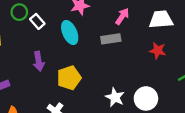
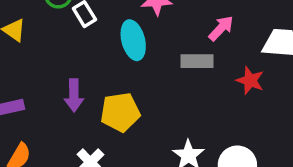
red star: (158, 51) -> (250, 81), moved
purple arrow: (39, 61) -> (74, 95), moved

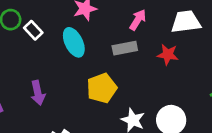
yellow pentagon: (120, 112) -> (102, 88), moved

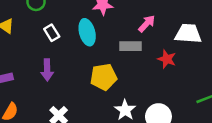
white rectangle: (33, 30) -> (52, 33), moved

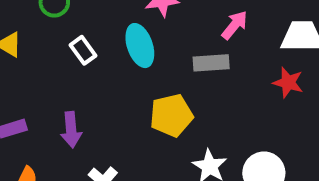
red star: (167, 59) -> (288, 83), moved
purple arrow: (47, 70) -> (71, 130), moved

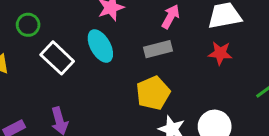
white rectangle: (83, 50) -> (57, 58), size x1.5
yellow pentagon: (171, 115) -> (153, 93), moved

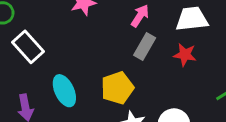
cyan ellipse: (100, 46) -> (64, 91), moved
gray rectangle: (158, 49) -> (145, 47), moved, turned -50

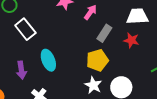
pink arrow: (140, 16) -> (90, 12), moved
yellow pentagon: (117, 88) -> (97, 60), moved

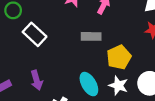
gray rectangle: (104, 33) -> (91, 36), moved, turned 66
cyan ellipse: (48, 60) -> (89, 84), moved

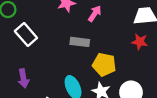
yellow pentagon: (119, 57) -> (104, 65), turned 30

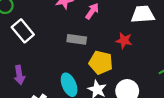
red star: (140, 42) -> (124, 41), moved

